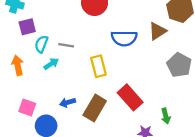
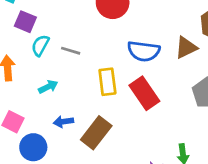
purple square: (27, 27) -> (25, 22), turned 30
cyan arrow: (51, 64) -> (48, 87), moved
red rectangle: (130, 97) -> (144, 93), moved

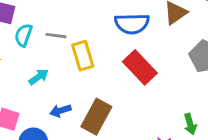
yellow rectangle: (107, 82) -> (83, 56), moved

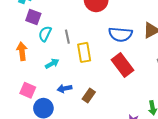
gray line: (56, 36) -> (67, 37), turned 64
brown rectangle: (96, 117) -> (89, 95), size x0.6

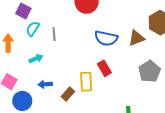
yellow rectangle: (84, 52) -> (86, 82), moved
red rectangle: (122, 65) -> (104, 68), size x0.7

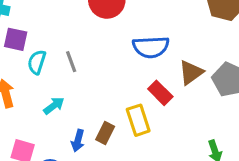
brown triangle: (137, 38) -> (191, 72), moved
blue arrow: (45, 84) -> (78, 141), turned -56
brown rectangle: (68, 94) -> (105, 133), moved

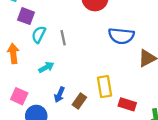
red rectangle: (160, 93) -> (127, 104), moved, turned -36
brown rectangle: (105, 133) -> (79, 101), moved

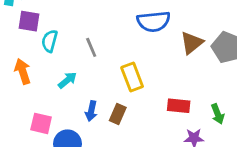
gray line: (63, 38) -> (91, 47), moved
yellow rectangle: (105, 87) -> (132, 77), moved

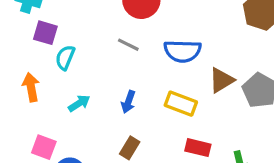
gray line: (91, 47) -> (128, 45), moved, turned -48
yellow rectangle: (132, 77) -> (181, 104), moved, turned -56
blue arrow: (91, 111) -> (128, 102), moved

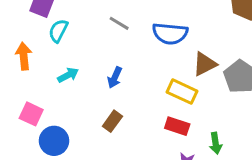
yellow rectangle: (181, 104) -> (182, 92), moved

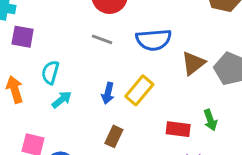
cyan semicircle: (58, 31) -> (50, 72), moved
yellow rectangle: (182, 92) -> (139, 90), moved, turned -64
green arrow: (216, 143) -> (210, 120), moved

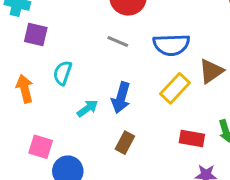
yellow rectangle: (139, 90) -> (175, 88), moved
blue arrow: (108, 93) -> (121, 98), size x1.4
cyan arrow: (62, 100) -> (87, 108), moved

